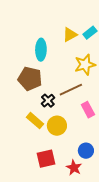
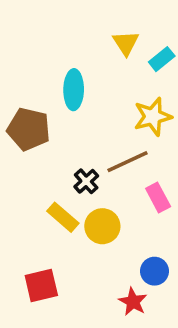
yellow triangle: (70, 35) -> (126, 43), moved, turned -35
brown pentagon: (30, 79) -> (29, 129), moved
red square: (46, 159) -> (41, 286), moved

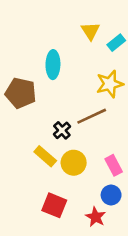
pink rectangle: (158, 197) -> (114, 165), moved
red square: (41, 286) -> (54, 205), moved, turned 35

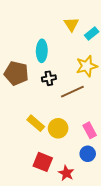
black cross: (62, 130) -> (49, 78), moved, turned 32
red star: (96, 217) -> (66, 173), moved

